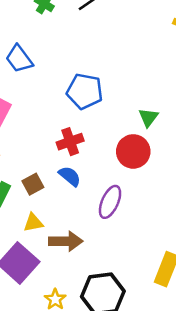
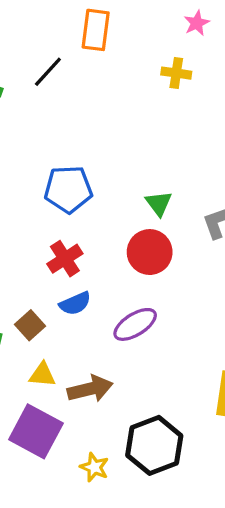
blue semicircle: (70, 176) -> (75, 304), turned 130
purple ellipse: (110, 202) -> (135, 324), turned 48
yellow triangle: (33, 223) -> (42, 375), turned 30

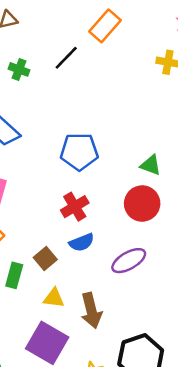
orange rectangle: (96, 30) -> (105, 26), turned 32
green triangle: (159, 203) -> (151, 165), turned -35
brown arrow: (90, 389) -> (91, 311), turned 88

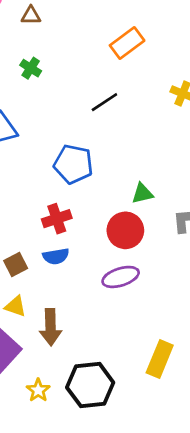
black line: (66, 58) -> (104, 102), moved
green triangle: (151, 165) -> (142, 193), turned -45
purple ellipse: (129, 261) -> (121, 277), moved

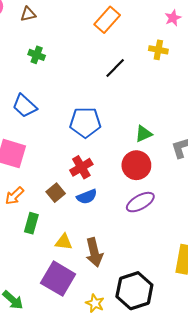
black line: (104, 102) -> (115, 68), moved
brown square: (16, 264) -> (56, 193), moved

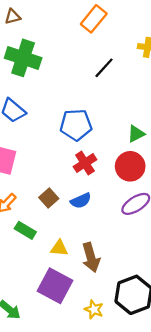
green cross: (37, 55) -> (23, 58), size x2.0
red cross: (81, 167) -> (85, 163), moved
green rectangle: (31, 223) -> (25, 230), turned -72

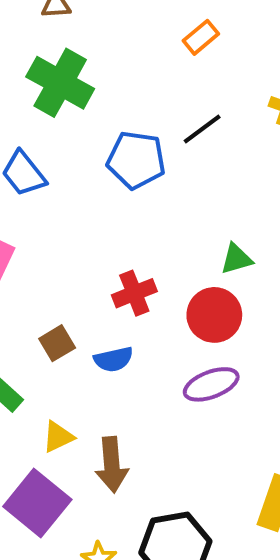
orange rectangle: (94, 19) -> (201, 37), size x0.7
blue pentagon: (76, 125) -> (136, 160), moved
yellow triangle: (59, 248) -> (58, 437), turned -42

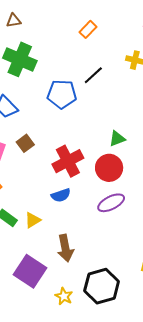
red cross: (134, 293) -> (68, 161), size x1.4
brown square: (57, 343) -> (25, 143), moved
yellow triangle: (58, 437) -> (33, 220), moved

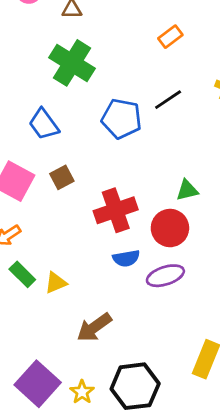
blue semicircle: (61, 195) -> (126, 258), moved
brown arrow: (65, 248) -> (94, 327), turned 56
purple square: (30, 271) -> (38, 384), moved

